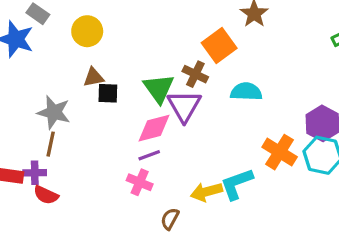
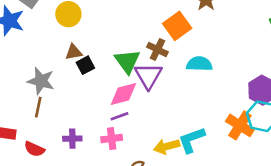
black square: (108, 93) -> (85, 65), turned -30
orange cross: (280, 152) -> (240, 125), moved
purple cross: (35, 173) -> (72, 139), moved
pink cross: (140, 182) -> (112, 139), turned -30

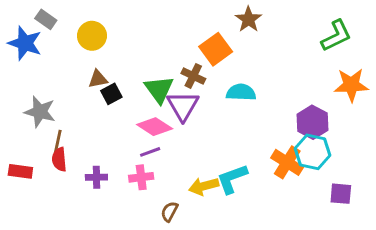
gray star: (41, 81) -> (40, 112), moved
pink diamond: (123, 94) -> (155, 127), turned 48
red semicircle: (34, 149) -> (59, 159), moved, turned 60

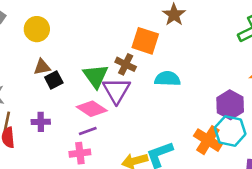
orange square: (216, 49) -> (145, 41), turned -36
purple cross: (96, 177) -> (41, 122), moved

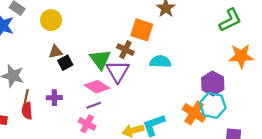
pink cross: (80, 153) -> (87, 124), turned 35

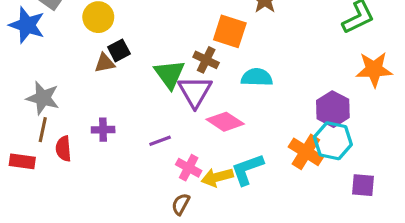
black square: (65, 63) -> (119, 50), moved
pink diamond: (97, 87) -> (225, 122), moved
brown line: (26, 98) -> (43, 130), moved
pink cross: (87, 124) -> (189, 168), moved

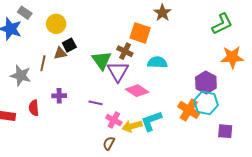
brown line: (43, 130) -> (43, 63), moved
purple line: (160, 141) -> (96, 103), turned 32

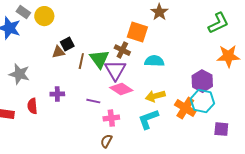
yellow circle: (56, 24) -> (44, 16), moved
brown line: (43, 63) -> (81, 61), moved
pink diamond: (137, 91) -> (121, 89), moved
pink cross: (114, 120) -> (111, 118), turned -35
yellow arrow: (132, 126) -> (155, 96), moved

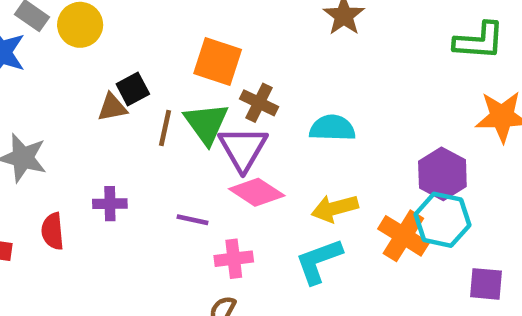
green L-shape: (218, 23) -> (479, 41), turned 30
orange square: (137, 32) -> (218, 62), moved

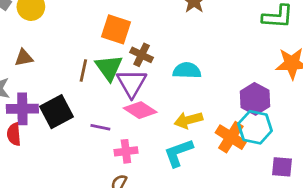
black square: (133, 89) -> (56, 112), moved, size x1.6
brown triangle: (112, 107) -> (24, 58), moved
purple cross: (110, 204) -> (22, 109), moved, size x1.5

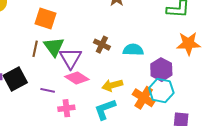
orange square: (116, 29) -> (46, 18), moved
brown cross: (142, 55) -> (102, 45), moved
cyan semicircle: (187, 70) -> (133, 50), moved

